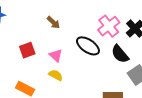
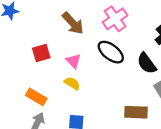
brown arrow: (53, 22) -> (73, 23), size x1.5
pink cross: (109, 26) -> (115, 19), moved

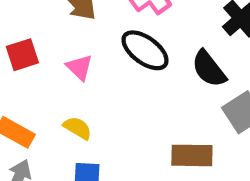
yellow semicircle: (72, 83) -> (78, 128), moved

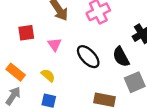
black ellipse: (145, 50) -> (88, 57), moved

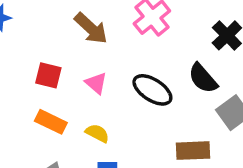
red square: (26, 33) -> (48, 75), turned 35
orange rectangle: (16, 72) -> (51, 122), moved

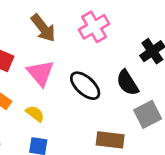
pink triangle: (96, 83) -> (40, 73), size x1.5

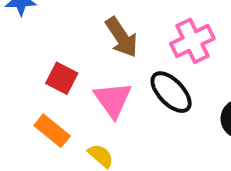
black ellipse: (85, 86) -> (171, 92), moved

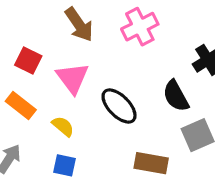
black ellipse: (171, 92) -> (119, 106), moved

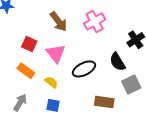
black ellipse: (119, 106) -> (84, 69), turned -70

